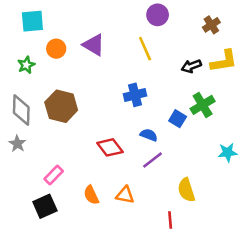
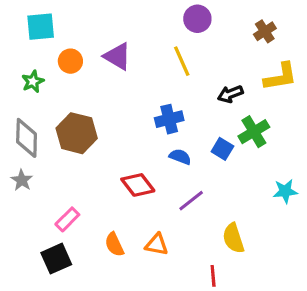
black arrow: (191, 66) -> (230, 94), moved
blue semicircle: (149, 135) -> (180, 157), moved

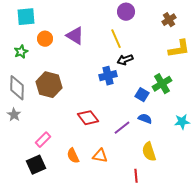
black arrow: (230, 94) -> (125, 60), moved
blue semicircle: (180, 157) -> (145, 119), moved

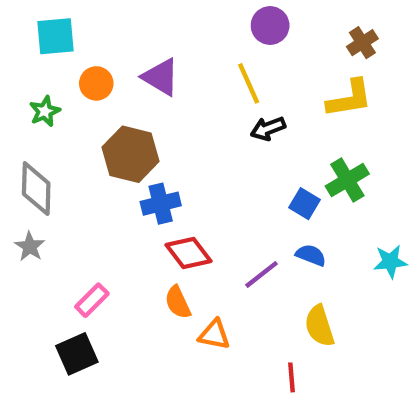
yellow L-shape: (179, 49) -> (349, 98), moved
blue cross: (108, 76) -> (161, 204), moved
brown hexagon: (49, 85) -> (131, 154), moved
orange semicircle: (73, 156) -> (178, 302), moved

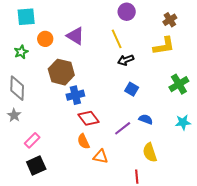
green cross: (347, 180) -> (179, 84), moved
blue square: (304, 204) -> (132, 89), moved
pink rectangle: (92, 300) -> (32, 140), moved

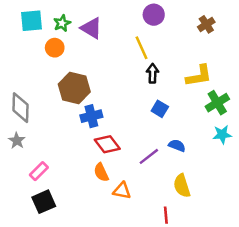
purple triangle: (75, 36) -> (91, 28), moved
yellow L-shape: (164, 46) -> (199, 76), moved
green star: (21, 52) -> (62, 23), moved
black arrow: (126, 60) -> (153, 73), turned 112
cyan star: (183, 122) -> (222, 134), moved

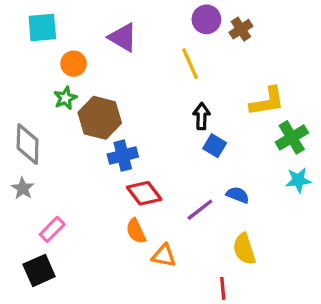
green star: (62, 23) -> (65, 98), moved
brown cross: (206, 24) -> (241, 29), moved
black arrow: (153, 73) -> (202, 116), moved
black square: (44, 202) -> (39, 270), moved

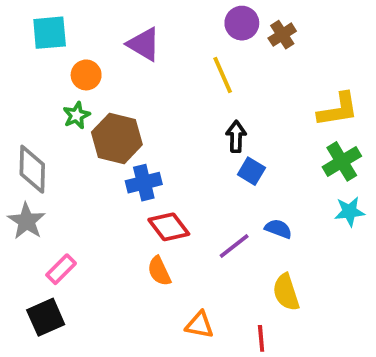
yellow L-shape: (267, 101) -> (338, 110), moved
gray star: (23, 188) -> (27, 221), size x1.4
orange triangle: (164, 256) -> (200, 325), moved

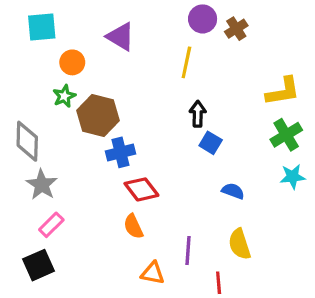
yellow line: (223, 75) -> (186, 62), turned 36
gray star: (27, 221) -> (42, 185), moved
purple line: (234, 246) -> (188, 251), moved, turned -48
orange triangle: (200, 325) -> (153, 273), moved

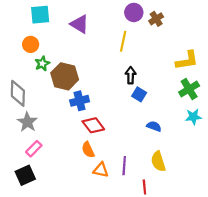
cyan square: (42, 27) -> (40, 15), moved
orange circle: (72, 62) -> (31, 44), moved
orange triangle: (153, 273) -> (101, 170), moved

